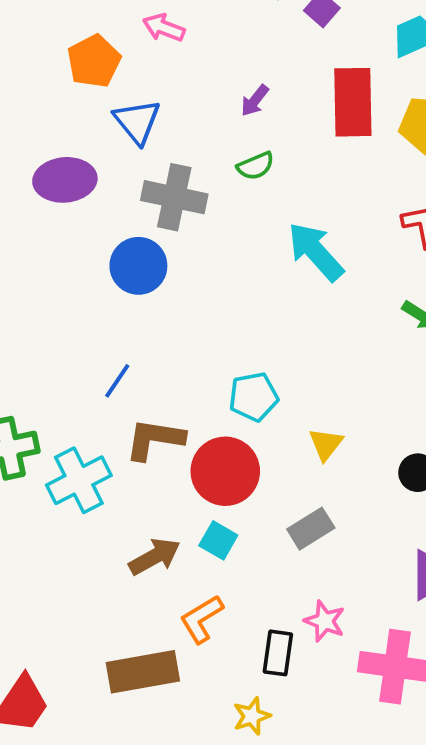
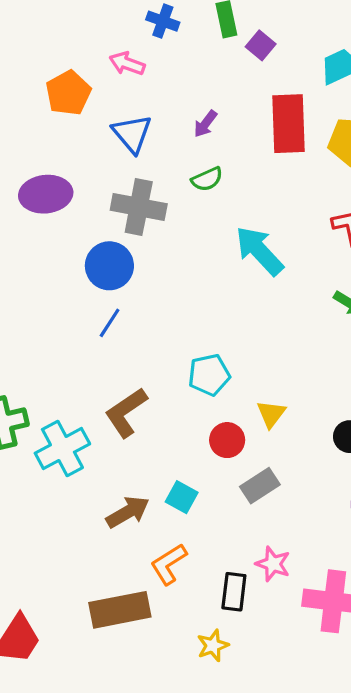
blue triangle: (137, 122) -> (132, 134), moved
blue line: (117, 381) -> (110, 323), moved
brown L-shape: (155, 439) -> (126, 413), turned -42
red circle: (225, 471) -> (227, 440), moved, size x0.6

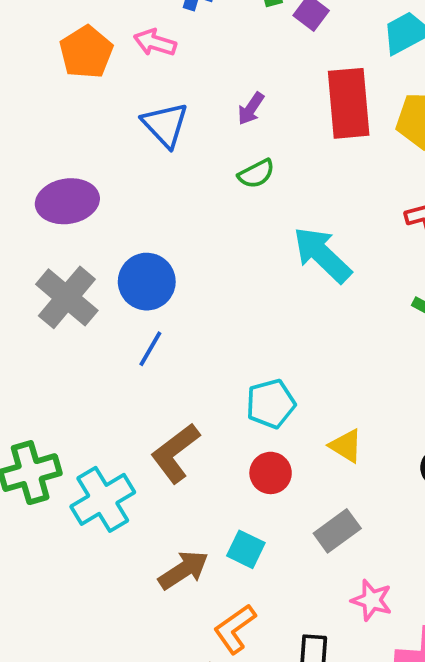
orange pentagon: (68, 93) -> (86, 52), moved
gray cross: (139, 207) -> (67, 297), moved, turned 32
yellow triangle: (271, 414) -> (346, 446), turned -32
red circle: (227, 440) -> (271, 473), moved
pink star: (273, 564) -> (372, 600), moved

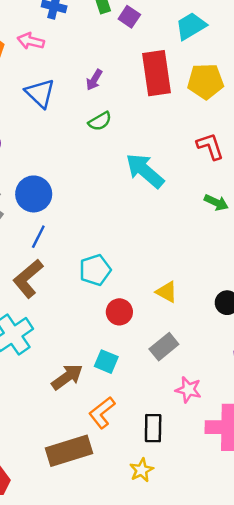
cyan pentagon: (271, 404) -> (95, 270), moved
brown L-shape: (175, 453) -> (28, 279), moved

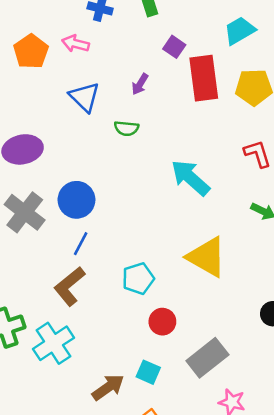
purple square: (129, 17) -> (174, 47), moved
green semicircle: (100, 121) -> (126, 128), moved, turned 35
yellow triangle: (167, 292) -> (207, 257), moved, size x1.8
gray rectangle: (164, 347) -> (207, 358), size x1.4

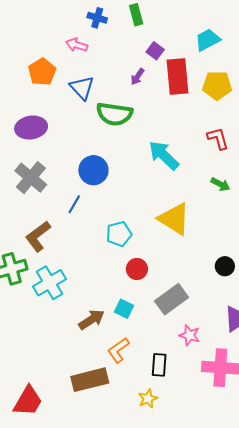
orange pentagon: (31, 52) -> (42, 72), moved
purple arrow: (140, 84) -> (137, 77), moved
green semicircle: (126, 128) -> (114, 114), size x1.8
blue circle: (76, 200) -> (93, 170), moved
brown L-shape: (70, 286) -> (38, 236), moved

